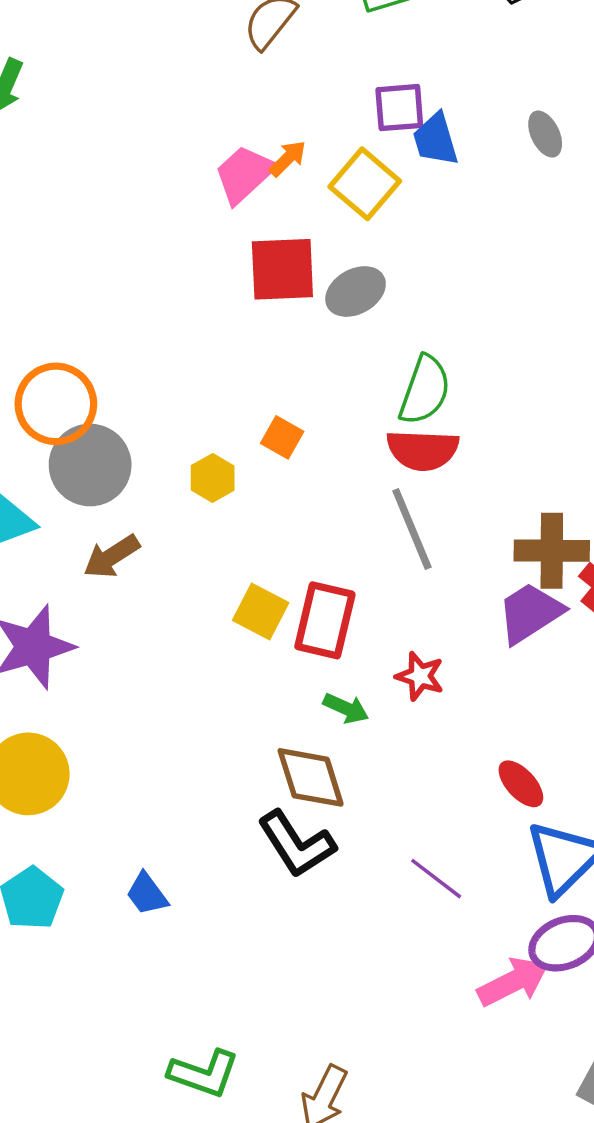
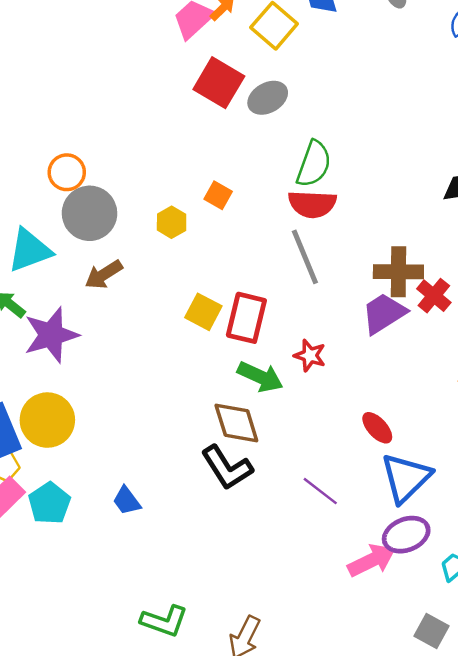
red square: (282, 269) -> (219, 83), turned 33
orange circle: (56, 404) -> (67, 172), size x0.7
green arrow: (346, 708) -> (260, 377), size x1.5

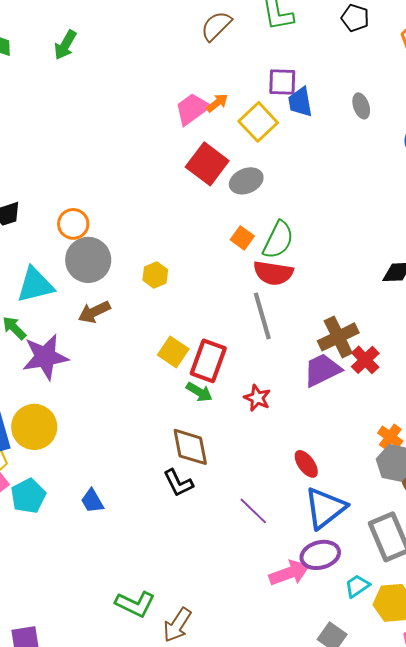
orange square: (218, 195) -> (242, 238), moved
brown cross: (398, 272) -> (338, 337), turned -33
green arrow: (260, 377) -> (199, 392), moved, size x0.7
black L-shape: (227, 468) -> (178, 483), size x0.7
green L-shape: (164, 621) -> (135, 604), moved

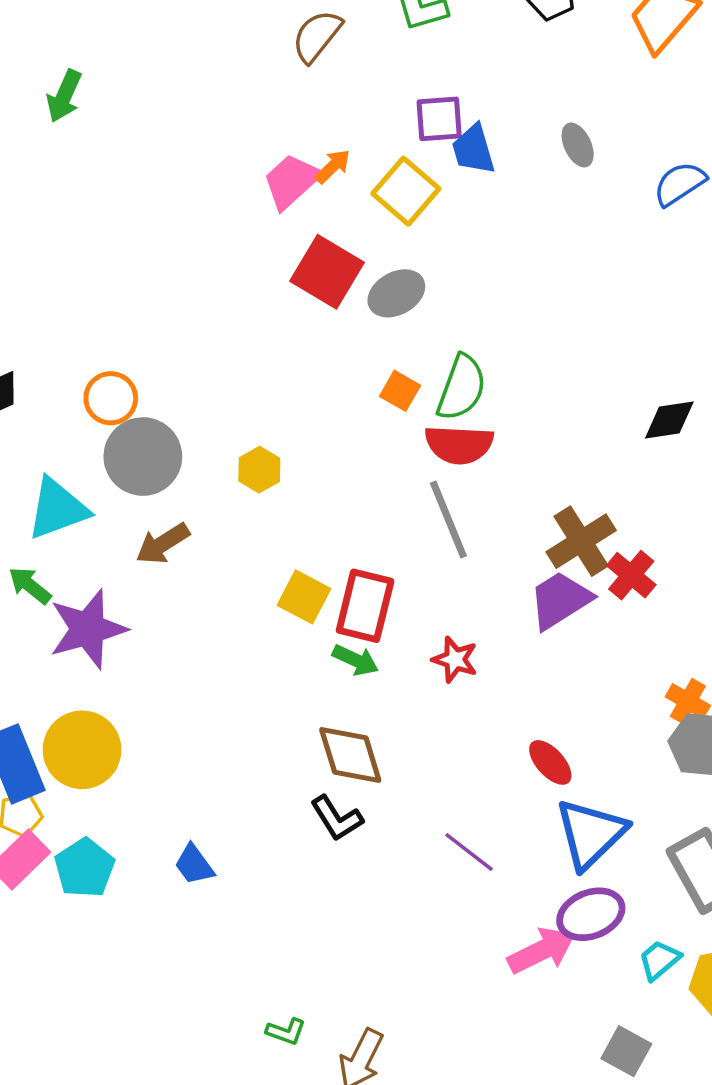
green L-shape: (135, 604) -> (286, 1031), size x0.6

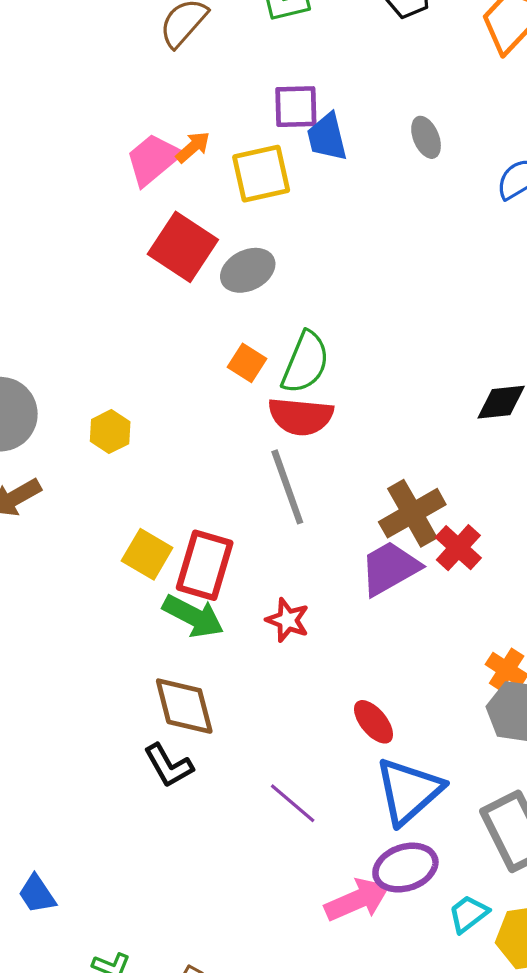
yellow square: (406, 191) -> (261, 174), turned 34
green arrow: (355, 660) -> (193, 616), size x1.4
blue trapezoid: (194, 865) -> (37, 894), moved

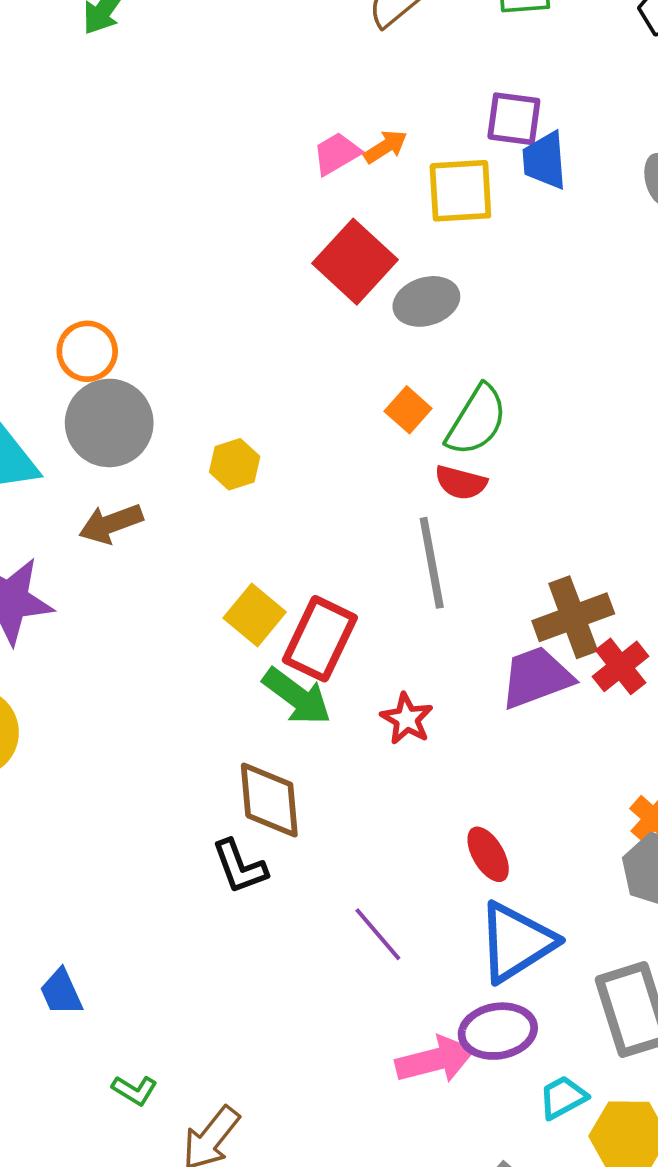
pink trapezoid: (153, 159) -> (337, 154), size x0.7
red semicircle: (301, 416) -> (461, 483), size x0.7

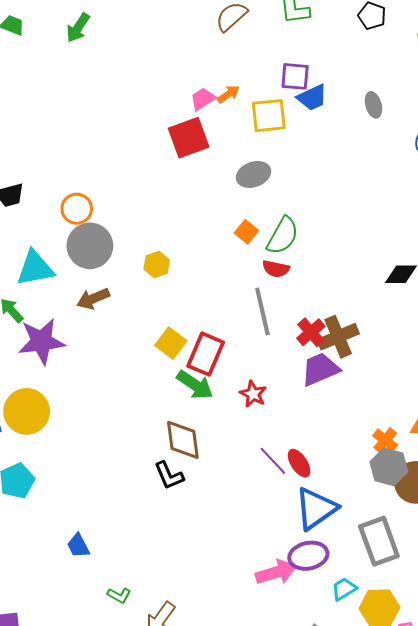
blue trapezoid: (545, 160) -> (312, 98), turned -108
red square: (355, 262) -> (189, 138), moved, turned 30
red cross: (621, 666) -> (311, 332), moved
purple line: (378, 934) -> (273, 461), moved

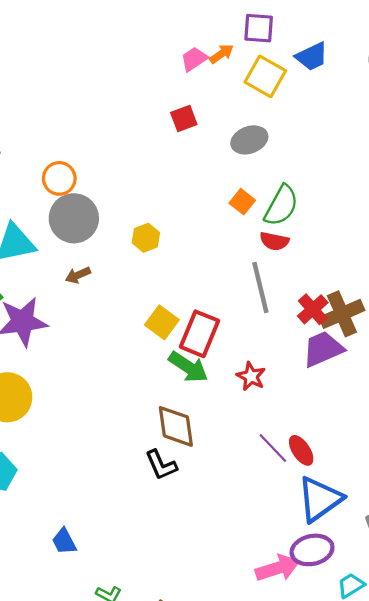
purple square: (295, 76) -> (259, 28), moved
yellow square: (269, 116) -> (265, 76), turned 36
red square: (189, 138) -> (184, 119), moved, size x0.6
brown arrow: (93, 299) -> (78, 275), size x0.7

